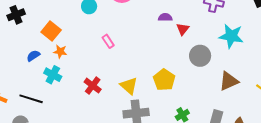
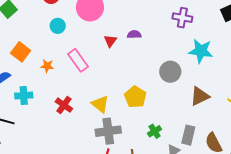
red triangle: (183, 29) -> (110, 41), moved
pink rectangle: (108, 41) -> (78, 60), size x1.6
orange star: (60, 52) -> (47, 66), moved
cyan cross: (53, 75) -> (24, 95), turned -30

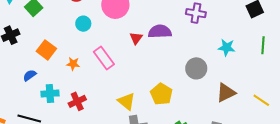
purple cross: (182, 18) -> (196, 13), moved
purple semicircle: (134, 34) -> (160, 32), size x1.6
cyan star: (201, 51) -> (227, 47), size x0.7
red cross: (64, 105) -> (77, 101), moved, turned 30

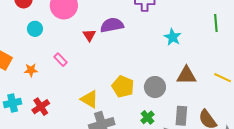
cyan star: (227, 47) -> (173, 37), moved, turned 30
pink rectangle: (104, 58) -> (61, 60), size x0.6
gray circle: (196, 68) -> (155, 87), moved
brown triangle: (226, 93) -> (186, 75), turned 35

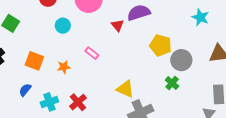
yellow pentagon: (123, 87) -> (161, 45), moved
gray circle: (155, 87) -> (181, 60), moved
green cross: (147, 117) -> (172, 83), moved

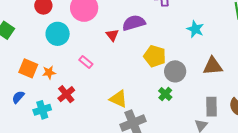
cyan circle: (63, 26) -> (58, 34), size x1.5
orange star: (64, 67) -> (49, 72), moved
red cross: (78, 102) -> (66, 94), moved

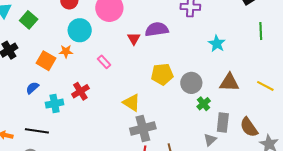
yellow pentagon: (155, 56) -> (162, 74), moved, turned -30
orange star: (49, 72) -> (66, 51), moved
green cross: (165, 94) -> (204, 104), moved

